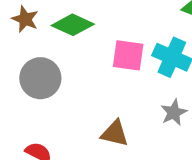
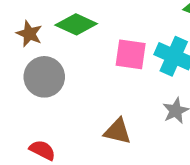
brown star: (25, 19) -> (29, 34), moved

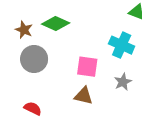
pink square: (131, 54) -> (87, 67), moved

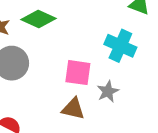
gray star: (123, 82) -> (108, 91), moved

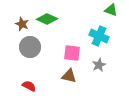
gray star: (108, 91) -> (99, 65), moved

